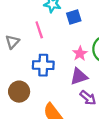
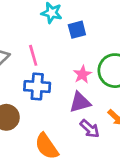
pink line: (39, 30) -> (33, 55), moved

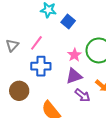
blue square: (77, 30) -> (68, 22), turned -32
pink line: (33, 55) -> (36, 43), turned 56

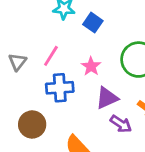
pink star: (74, 55) -> (91, 66), moved

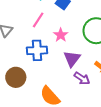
pink line: (51, 56) -> (38, 20), moved
purple triangle: (107, 98) -> (72, 59), turned -30

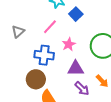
purple triangle: (72, 59) -> (76, 68), turned 42
brown circle: (16, 77) -> (36, 79), moved

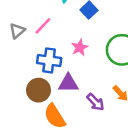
pink line: (50, 27) -> (43, 26), moved
purple triangle: (76, 68) -> (68, 83), moved

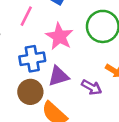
pink line: (43, 26) -> (26, 16), moved
pink star: (80, 47) -> (59, 36), size x1.5

